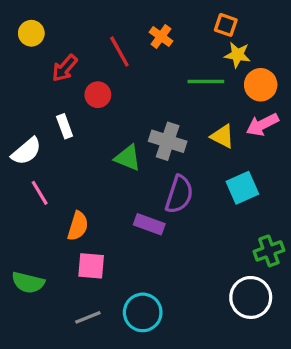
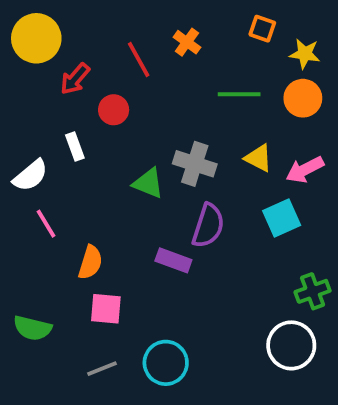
yellow circle: (31, 33) -> (36, 38), size x1.6
yellow star: (237, 55) -> (305, 54), moved
pink arrow: (262, 125) -> (305, 170), moved

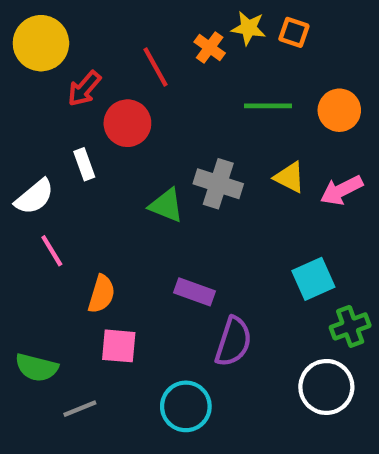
yellow star: (305, 54) -> (249, 28), moved
red circle: (114, 110) -> (127, 123), size x1.4
cyan square: (282, 218) -> (313, 279), moved
purple semicircle: (208, 226) -> (233, 342), moved
gray line: (102, 369) -> (80, 409), moved

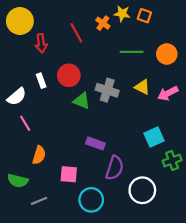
red arrow: (84, 89) -> (41, 43), turned -48
red circle: (127, 123) -> (69, 75), moved
orange semicircle: (101, 294) -> (39, 155), moved
pink square: (119, 346) -> (69, 174), moved
white circle: (326, 387) -> (142, 190), moved

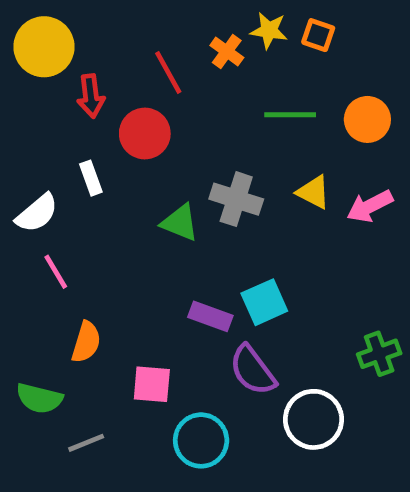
red circle: (69, 75) -> (145, 133), moved
cyan square: (154, 137) -> (264, 302), moved
purple semicircle: (115, 168) -> (253, 370), turned 125

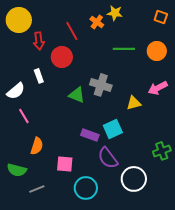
orange square: (318, 35) -> (161, 17), moved
yellow triangle: (313, 192) -> (134, 103), moved, turned -42

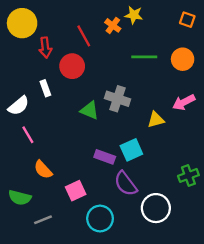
orange semicircle: (37, 146) -> (43, 170), turned 120
pink square: (65, 164) -> (76, 191), turned -30

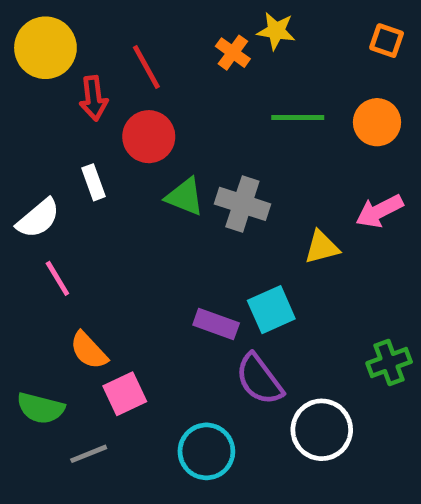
red line: (84, 36) -> (146, 67), moved
green triangle: (90, 110) -> (185, 197), moved
pink square: (76, 191) -> (125, 394), moved

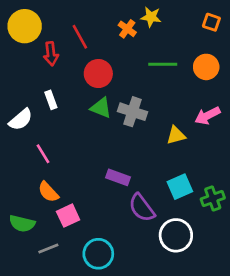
red circle: (149, 137) -> (98, 74), moved
pink line: (57, 278) -> (43, 154), moved
cyan square: (271, 310) -> (180, 187), moved
cyan circle: (206, 451) -> (98, 254), moved

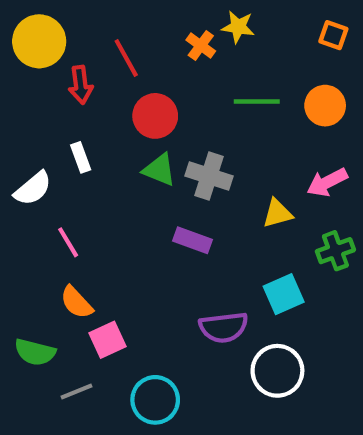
purple rectangle: (118, 177) -> (192, 240), moved
green cross: (213, 199) -> (335, 251), moved
purple semicircle: (142, 208) -> (224, 327), turned -60

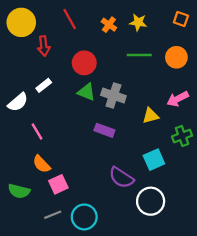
yellow star: (238, 27) -> (138, 22), moved
red line: (126, 58) -> (70, 19), moved
white rectangle: (81, 157) -> (44, 85), turned 72
purple semicircle: (224, 327) -> (121, 178), turned 40
gray line: (76, 392) -> (53, 215), moved

